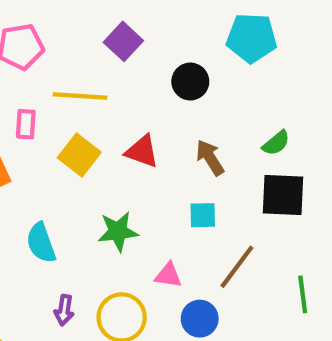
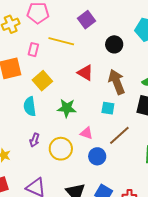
yellow square: (79, 155) -> (42, 81), moved
brown arrow: (210, 158) -> (117, 82), size x1.4

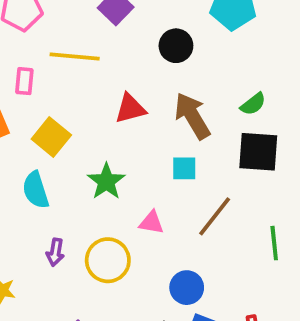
red triangle: (85, 73) -> (130, 109), turned -36
green star: (67, 108) -> (106, 181), turned -30
blue circle: (97, 156) -> (187, 288), moved

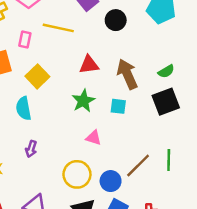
black circle: (176, 46) -> (116, 20), moved
black square: (258, 152) -> (166, 102), turned -32
green star: (106, 181) -> (83, 101), moved
brown line: (215, 216) -> (138, 166), moved
yellow circle: (108, 260) -> (77, 174), moved

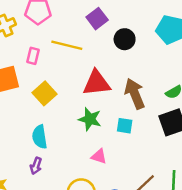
red triangle: (89, 65) -> (97, 83), size x1.4
green star: (83, 101) -> (90, 119), turned -30
cyan semicircle: (24, 108) -> (40, 137), moved

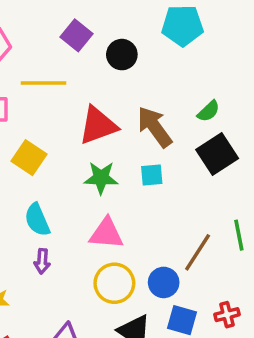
pink triangle: (99, 156) -> (106, 233), moved, size x1.5

